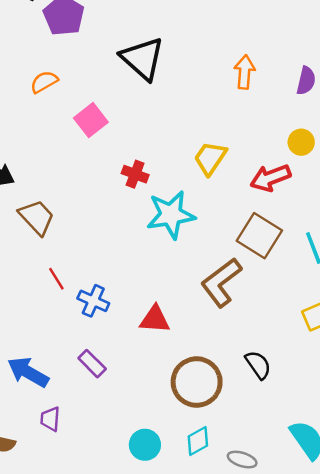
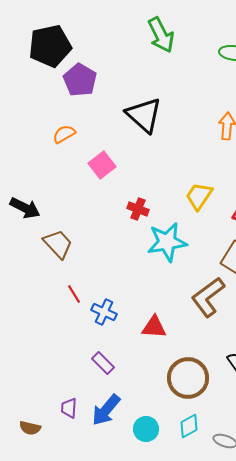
blue arrow: (28, 372) -> (106, 410), moved, turned -80

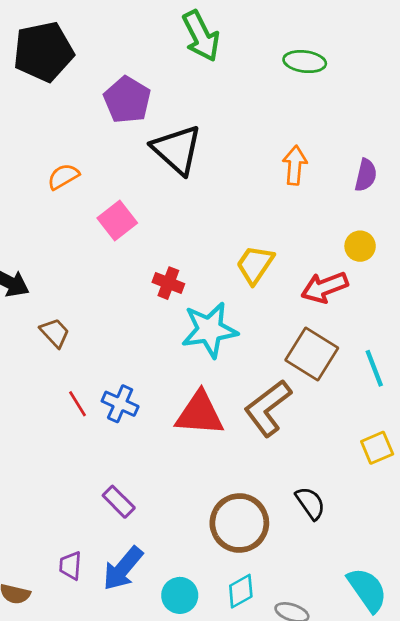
purple pentagon: (80, 80) -> (127, 100), moved
brown trapezoid: (58, 244) -> (55, 333), size x0.7
blue cross: (104, 312) -> (120, 404), moved
red triangle: (154, 327) -> (200, 414), moved, size x1.4

